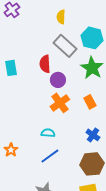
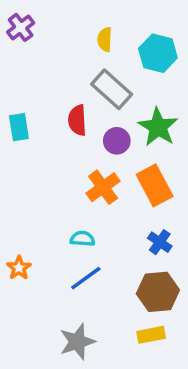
cyan hexagon: (92, 38) -> (158, 53), moved
purple circle: (58, 80) -> (117, 141), moved
orange rectangle: (90, 102) -> (155, 185), size x1.6

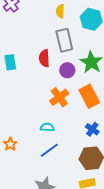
gray rectangle: (112, 89) -> (64, 40), turned 35

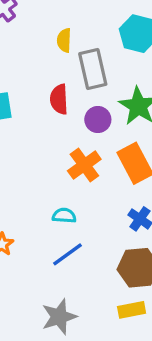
yellow semicircle: (60, 11) -> (64, 40), moved

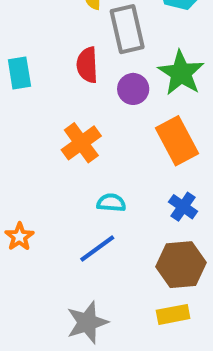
orange cross: (84, 165) -> (81, 143), moved
cyan semicircle: (64, 216) -> (111, 203), moved

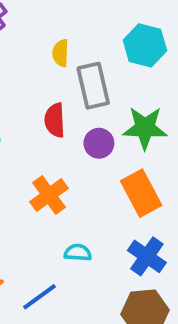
green star: (181, 73) -> (145, 128), turned -30
blue cross: (183, 207) -> (147, 256), size x1.4
blue line: (97, 249) -> (39, 297), moved

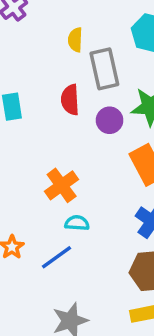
orange cross: (49, 195) -> (62, 185), moved
cyan semicircle: (78, 253) -> (77, 223), moved

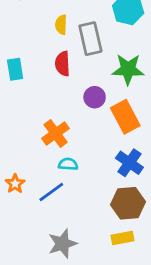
yellow semicircle: (75, 40) -> (61, 25), moved
purple circle: (110, 120) -> (95, 97), moved

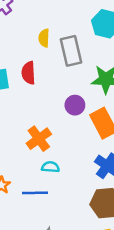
red semicircle: (62, 64) -> (28, 73), moved
blue line: (51, 192) -> (35, 193), turned 35

